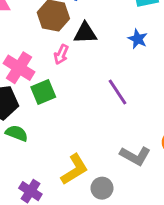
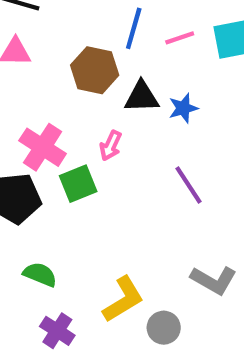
blue star: (138, 39) -> (183, 108), moved, turned 30
pink arrow: (61, 54) -> (111, 146), moved
green semicircle: (17, 133) -> (40, 274), moved

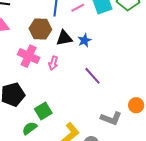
pink cross: (43, 147) -> (29, 56), moved
green square: (78, 184) -> (43, 111), moved
green semicircle: (40, 274) -> (30, 128), turned -49

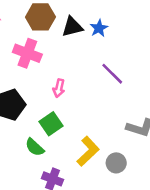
pink arrow: (53, 63) -> (59, 88), moved
green semicircle: (30, 128) -> (35, 147), turned -98

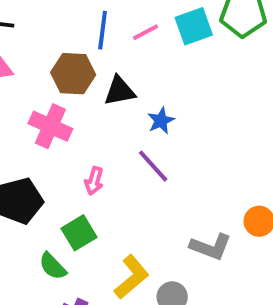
blue star: (99, 28) -> (161, 121), moved
purple line: (112, 74) -> (153, 166), moved

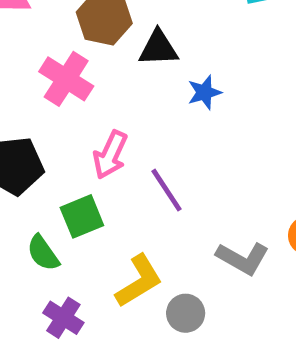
purple line: (153, 166) -> (167, 190), moved
pink arrow: (94, 181) -> (110, 155), size x1.4

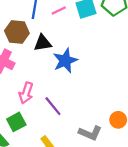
blue star: (204, 92) -> (65, 61), size x1.6

